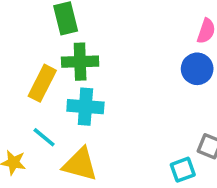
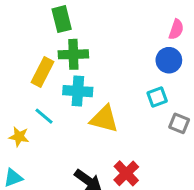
yellow triangle: (80, 164) -> (104, 119), moved
cyan square: (183, 170) -> (157, 97), moved

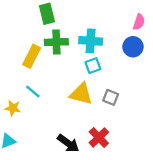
cyan cross: (78, 91) -> (91, 41), moved
cyan square: (157, 97) -> (93, 66), moved
gray square: (179, 123) -> (111, 97), moved

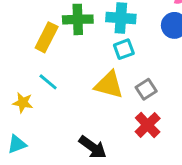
gray square: (111, 97) -> (146, 89), turned 35
red cross: (99, 137) -> (148, 125), moved

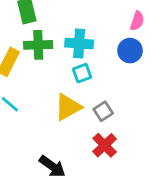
yellow triangle: (109, 85) -> (68, 107), turned -44

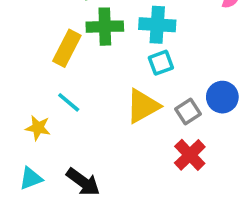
blue circle: (130, 51) -> (222, 97), moved
black arrow: (52, 166) -> (83, 182), moved

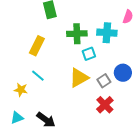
cyan cross: (157, 25) -> (107, 33), moved
green cross: (105, 27) -> (77, 34), moved

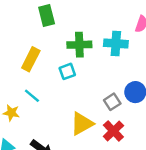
cyan square: (89, 54) -> (67, 71), moved
yellow triangle: (79, 78) -> (82, 124), moved

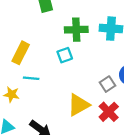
yellow rectangle: (31, 59) -> (21, 53), moved
cyan line: (32, 96) -> (31, 78), turned -35

